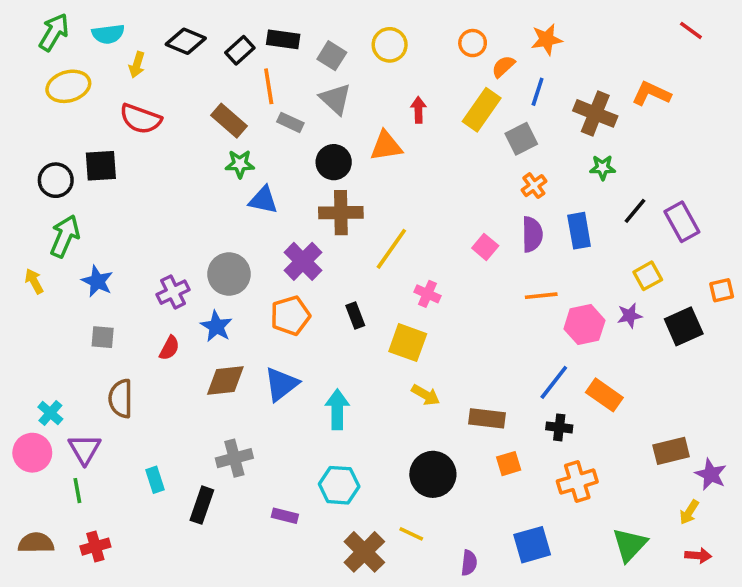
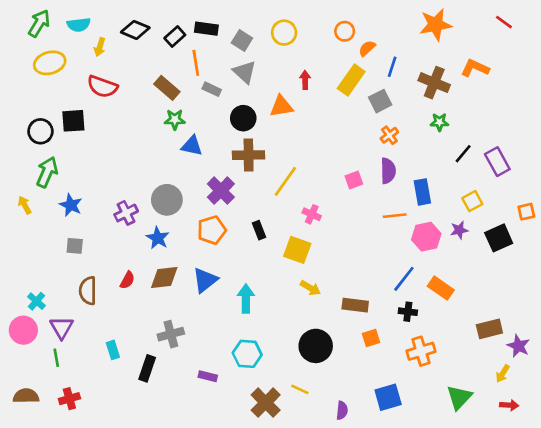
orange star: (547, 39) -> (435, 25), moved, size x1.4
blue rectangle: (579, 231) -> (422, 192), moved
pink square: (485, 247) -> (354, 180), turned 30
red semicircle: (169, 348) -> (127, 280), moved

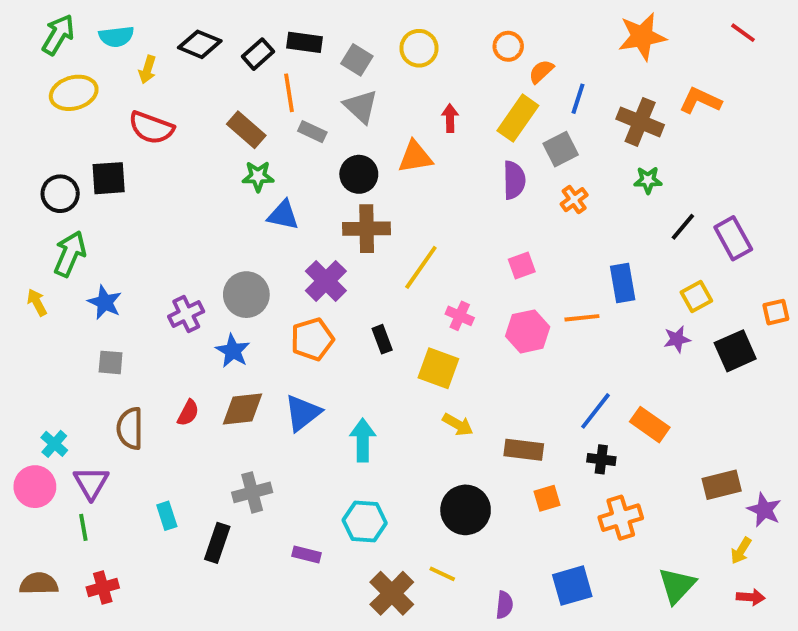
purple semicircle: (388, 171) -> (514, 180), moved
pink hexagon: (426, 237) -> (528, 331), moved

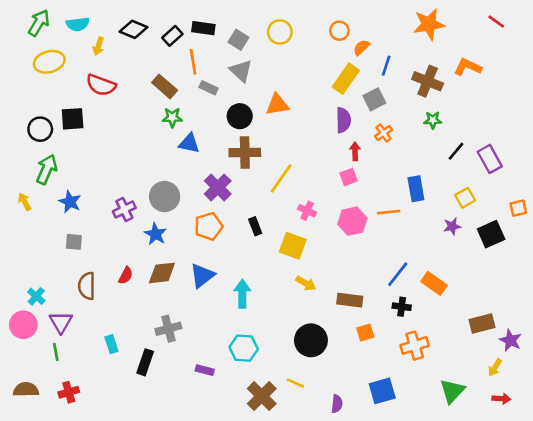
red arrow: (450, 118) -> (355, 151), moved

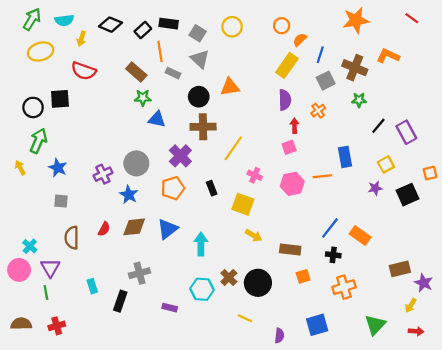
gray square: (374, 99) -> (326, 81), moved
brown cross: (262, 396) -> (229, 277), moved, size x0.7

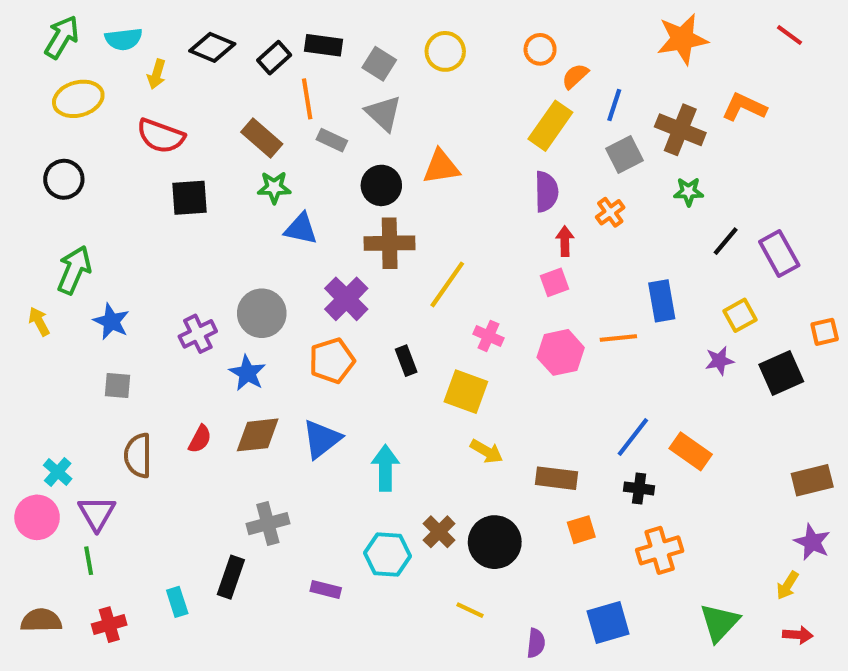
black square: (60, 99) -> (190, 198), moved
black circle: (33, 107) -> (64, 179), moved
brown rectangle: (400, 269) -> (812, 480), moved
cyan rectangle: (92, 286) -> (177, 602), moved

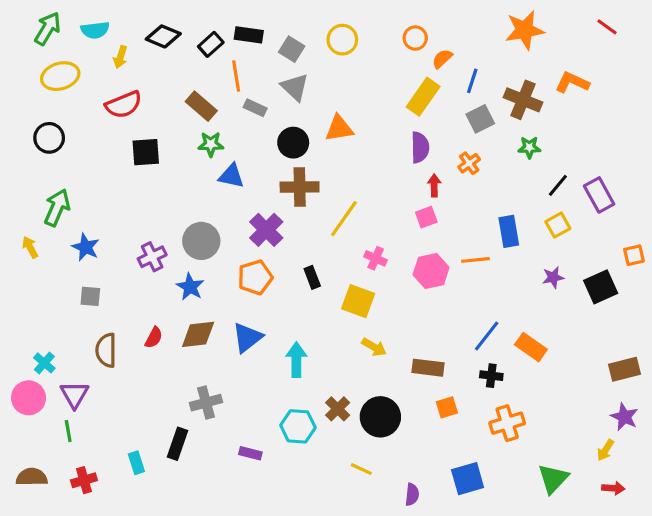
red semicircle: (161, 136) -> (124, 105), turned -42
yellow square: (740, 315) -> (558, 225), moved

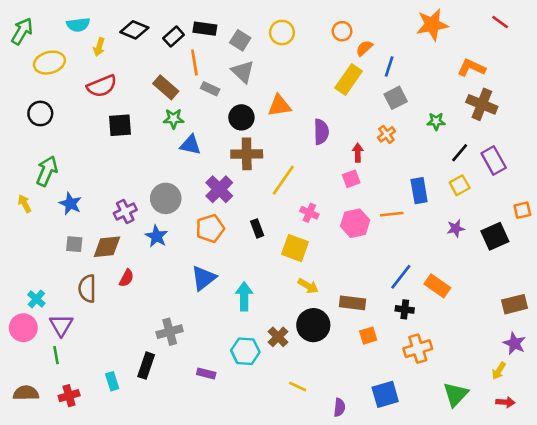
green arrow: (48, 29) -> (22, 31), moved
brown cross: (523, 100) -> (482, 104), moved
purple semicircle: (420, 147) -> (321, 132), moved
brown diamond: (198, 334) -> (107, 247), moved
black circle: (380, 417) -> (313, 325), moved

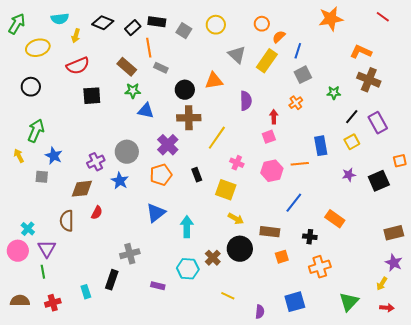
gray triangle: (243, 72) -> (237, 55), moved
gray square: (74, 244) -> (42, 177), moved
blue line: (401, 277) -> (294, 203), moved

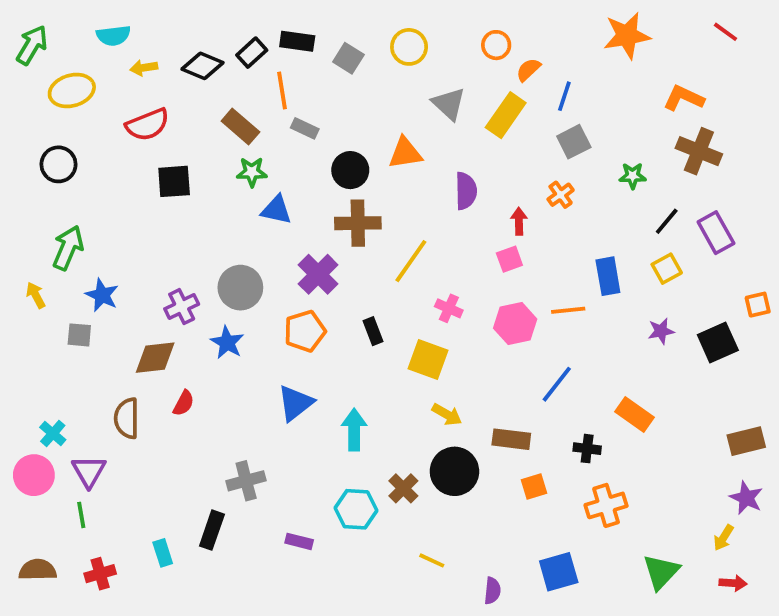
black diamond: (103, 23) -> (202, 66), moved
yellow arrow: (76, 36) -> (144, 68), turned 64

